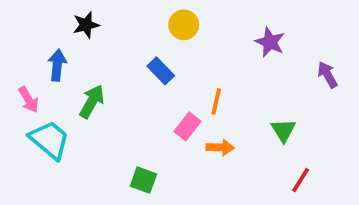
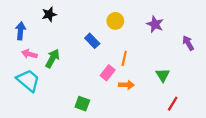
yellow circle: (184, 25) -> (115, 21), moved
blue arrow: (57, 65) -> (21, 31), moved
pink arrow: (29, 100) -> (29, 54), moved, turned 136

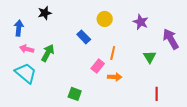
purple arrow: (188, 43) -> (171, 39), size x1.5
green triangle: (163, 75) -> (150, 57), moved
red line: (173, 104) -> (157, 94), turned -32

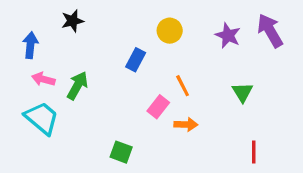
blue rectangle: (84, 37) -> (136, 60), turned 72
purple arrow: (171, 39) -> (270, 31), moved
orange line: (113, 53) -> (183, 86), turned -40

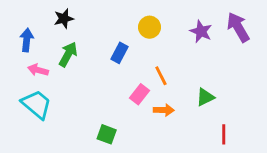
green arrow: (77, 86) -> (68, 54), moved
green triangle: (242, 92) -> (205, 97), moved, turned 36

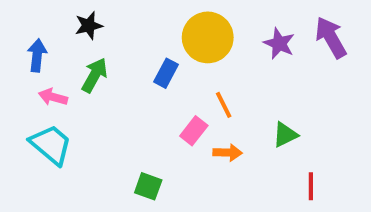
yellow circle: (150, 27) -> (208, 37), size x1.6

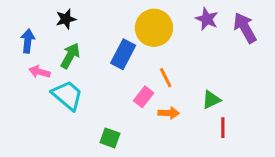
purple star: (279, 43) -> (207, 19), moved
blue rectangle: (166, 73) -> (123, 54), size x1.4
cyan trapezoid: (51, 145) -> (67, 95), moved
red line: (311, 186) -> (223, 128), moved

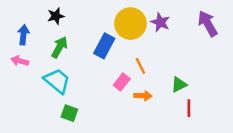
purple star: (207, 19) -> (160, 22), moved
pink arrow: (39, 72) -> (20, 61), moved
green square: (110, 138) -> (69, 113), moved

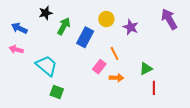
purple star: (160, 22) -> (131, 27), moved
yellow circle: (130, 24) -> (106, 19), size x0.6
blue arrow: (23, 35) -> (19, 28), turned -70
green arrow: (59, 47) -> (64, 26), moved

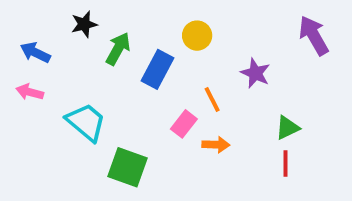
purple star: (131, 27) -> (255, 73), moved
green triangle: (146, 69) -> (287, 128), moved
green square: (57, 92) -> (127, 167), moved, size x1.5

